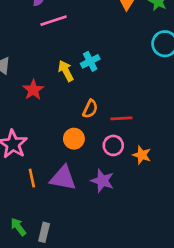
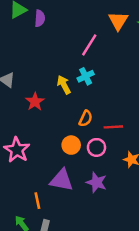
pink line: (54, 21) -> (89, 45), moved, turned -40
pink circle: (113, 145) -> (96, 147), moved
orange line: (32, 178) -> (37, 201), moved

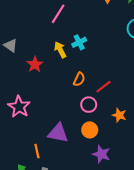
pink line: (89, 45) -> (58, 14), moved
red line: (113, 127) -> (103, 87), turned -35
orange circle: (71, 145) -> (90, 130), moved
purple star: (96, 182) -> (101, 154), moved

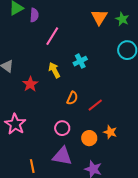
cyan cross: (79, 42) -> (80, 61), moved
pink circle: (89, 105) -> (62, 128), moved
orange circle: (90, 130) -> (89, 138), moved
purple triangle: (58, 133) -> (62, 156), moved

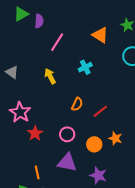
orange triangle: (99, 17) -> (100, 35), moved, turned -30
yellow arrow: (54, 70) -> (50, 76), moved
red star: (30, 84) -> (35, 133), moved
pink star: (15, 124) -> (20, 112), moved

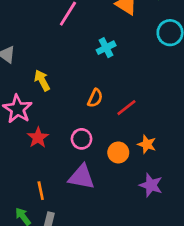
yellow arrow: (50, 76) -> (42, 80), moved
purple star: (98, 175) -> (151, 185), moved

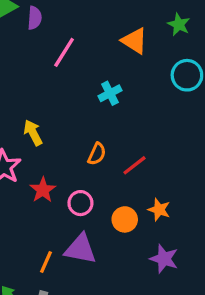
red star: (38, 138) -> (43, 190), moved
orange line: (41, 191) -> (46, 262), moved, turned 36

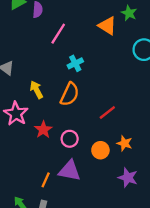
green star: (179, 24) -> (129, 13), moved
cyan cross: (110, 93) -> (75, 63), moved
orange semicircle: (97, 154) -> (70, 94), moved, size x1.5

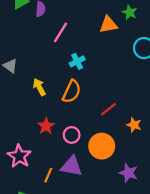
orange triangle: (107, 26) -> (108, 25), turned -42
pink star: (16, 114) -> (19, 156), moved
orange star: (124, 143) -> (134, 125), moved
orange circle: (100, 150) -> (102, 146), size x1.5

